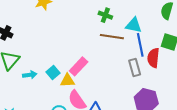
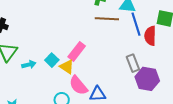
gray rectangle: (135, 67) -> (133, 63), moved
yellow triangle: (67, 81) -> (67, 67), turned 42

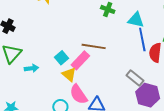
brown line: (107, 19) -> (94, 46), moved
cyan square: (52, 60) -> (62, 58), moved
gray rectangle: (133, 63) -> (135, 78), turned -36

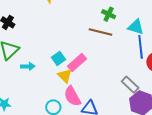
brown line: (94, 46) -> (101, 32), moved

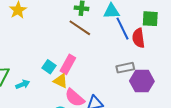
brown line: (101, 32) -> (80, 28), turned 40
gray rectangle: (130, 85) -> (125, 68), turned -36

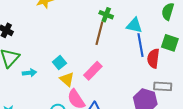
brown line: (80, 28) -> (99, 33), turned 55
pink rectangle: (68, 64) -> (93, 71), moved
gray rectangle: (125, 68) -> (163, 86), moved

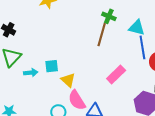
cyan square: (59, 63) -> (52, 66), moved, turned 32
pink rectangle: (93, 71) -> (116, 75), moved

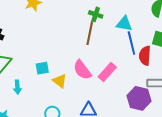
cyan arrow: (31, 73) -> (17, 87), moved, turned 96
pink semicircle: (77, 100) -> (82, 70), moved

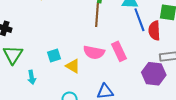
pink semicircle: (82, 70) -> (94, 52), turned -35
pink rectangle: (107, 72) -> (119, 51), turned -60

